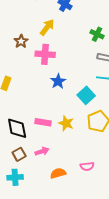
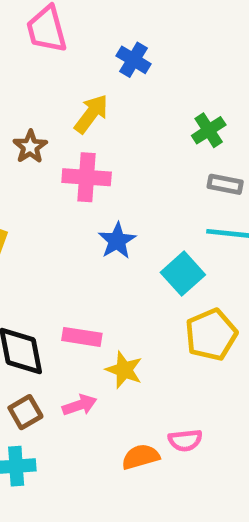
green cross: (97, 34) -> (209, 130), turned 32
yellow star: (66, 123) -> (124, 370), moved
orange semicircle: (58, 173) -> (141, 457), moved

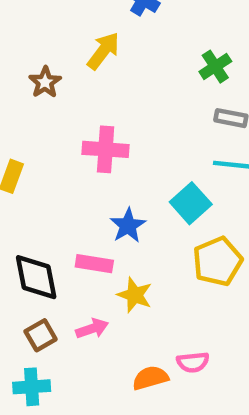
pink cross: (87, 177) -> (106, 149), moved
blue star: (117, 241) -> (128, 226), moved

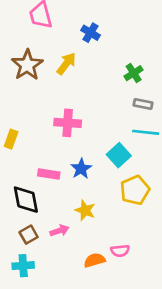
brown star: (45, 82) -> (27, 65), moved, size x1.6
pink rectangle: (94, 264) -> (49, 174), moved

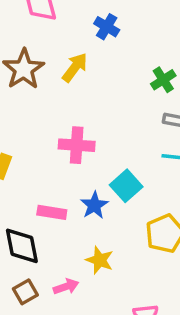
cyan square: (119, 155) -> (126, 186), moved

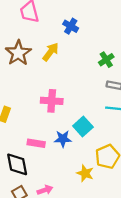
blue star: (94, 205) -> (63, 139), turned 30
yellow star: (100, 260) -> (85, 173), moved

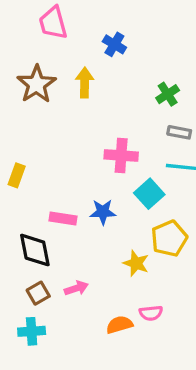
yellow arrow: (51, 52) -> (85, 83), turned -36
pink cross: (52, 101) -> (121, 155), moved
cyan square: (83, 126) -> (149, 194), moved

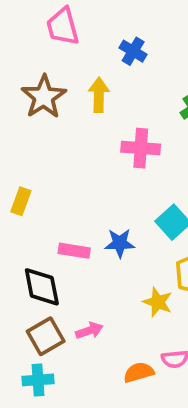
pink cross: (121, 155) -> (141, 148), moved
brown square: (38, 293) -> (46, 336), size x1.4

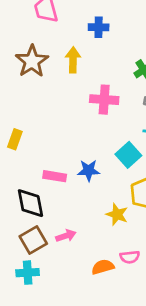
blue cross: (133, 51) -> (99, 27), turned -30

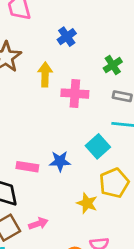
blue cross: (99, 27) -> (67, 37), moved, turned -36
yellow arrow: (73, 60) -> (45, 75), moved

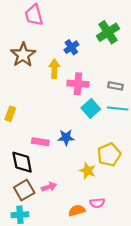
blue cross: (67, 37) -> (71, 47), moved
green cross: (113, 65) -> (108, 32), moved, size x1.5
cyan square: (98, 146) -> (91, 108), moved

